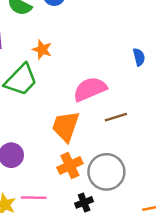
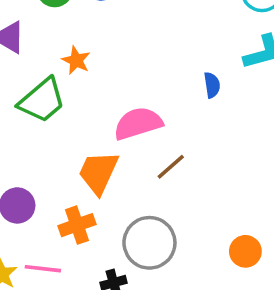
brown line: (116, 117) -> (171, 167), turned -30
orange cross: (70, 166) -> (77, 225), moved

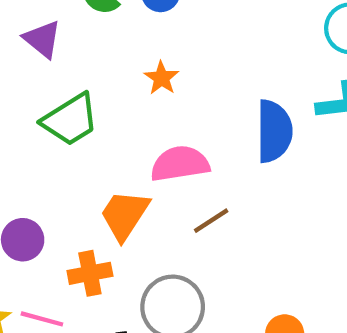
orange star: (76, 60) -> (161, 78), moved
blue semicircle: (212, 85) -> (274, 131), size x2.0

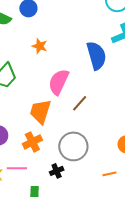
pink semicircle: (180, 164) -> (59, 82), turned -40

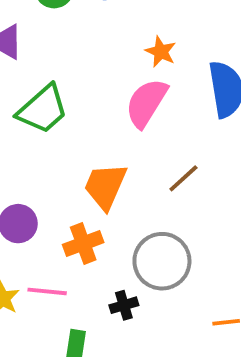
orange star: (40, 46) -> (161, 52), moved
pink semicircle: (59, 82) -> (146, 103), moved

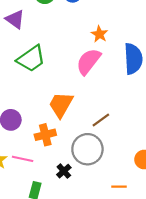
brown line: (183, 178) -> (101, 120), moved
black cross: (124, 305) -> (64, 171), turned -32

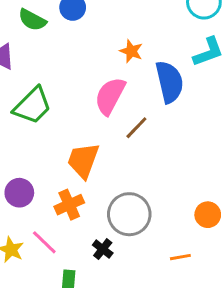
orange star: (99, 34) -> (131, 51), moved
brown line: (101, 120) -> (136, 128), moved
pink line: (23, 159) -> (44, 242), turned 42

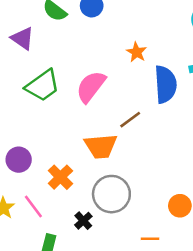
pink semicircle: (110, 96) -> (91, 87), moved
orange trapezoid: (83, 160) -> (101, 146), moved, turned -124
orange cross: (69, 205) -> (60, 177), turned -30

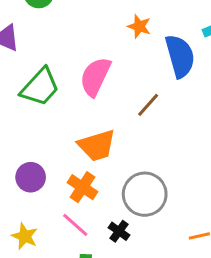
orange trapezoid: (101, 146) -> (97, 145), moved
pink line: (33, 206) -> (75, 225), moved

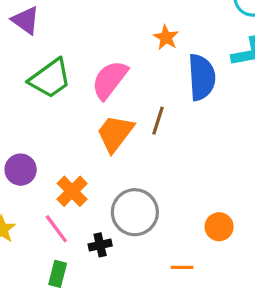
brown line: (148, 105) -> (158, 121), turned -36
orange trapezoid: (97, 145) -> (115, 133), moved, turned 132
black cross: (119, 231) -> (100, 245), turned 30

